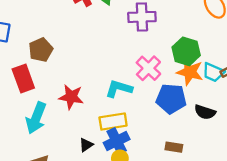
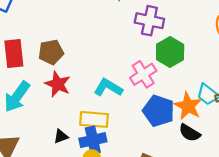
brown pentagon: (41, 50) -> (51, 52), moved
green hexagon: (186, 51) -> (170, 52), moved
orange star: (190, 72) -> (188, 106), moved

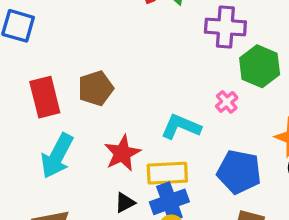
pink cross: (143, 74) -> (227, 102), size x0.6
red star: (58, 84) -> (122, 153), moved, turned 30
blue pentagon: (159, 111) -> (239, 172), moved

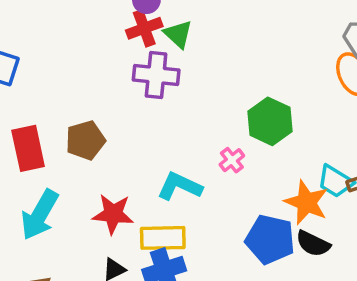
purple cross: (225, 27) -> (156, 75), moved
red star: (122, 153) -> (113, 214), turned 30
blue pentagon: (239, 172) -> (270, 239), moved

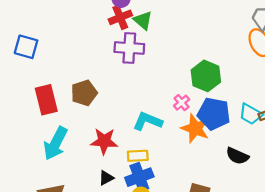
orange star: (306, 202) -> (195, 128), moved
yellow rectangle: (163, 238) -> (138, 156), size x0.7
blue pentagon: (270, 239) -> (214, 114), moved

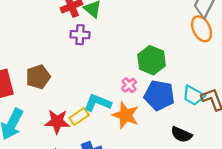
purple cross: (129, 48) -> (80, 35), size x0.7
orange star: (195, 128) -> (126, 115), moved
yellow rectangle: (138, 156) -> (79, 117), moved, turned -30

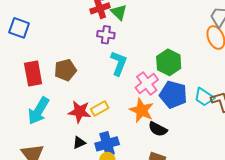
pink cross: (129, 85) -> (147, 84), size x1.6
cyan L-shape: (98, 103) -> (119, 63), moved, turned 85
black semicircle: (181, 135) -> (158, 129), moved

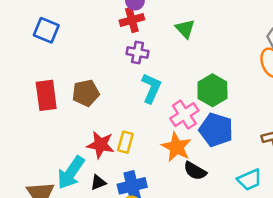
green triangle: (119, 12) -> (185, 29), moved
blue square: (19, 28) -> (46, 30), moved
cyan trapezoid: (204, 97) -> (249, 180), moved, turned -60
yellow rectangle: (100, 108) -> (125, 142), turned -48
cyan arrow: (38, 111) -> (71, 173), moved

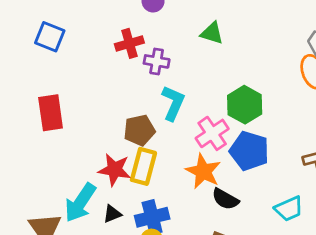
red cross: (132, 20) -> (129, 43), moved
green triangle: (185, 29) -> (212, 33), turned -30
brown pentagon: (86, 93) -> (139, 130), moved
yellow rectangle: (125, 142) -> (143, 166), size x1.4

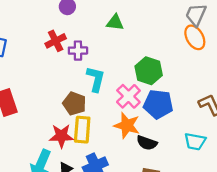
brown pentagon: (139, 130) -> (74, 104), turned -30
cyan trapezoid: (289, 209) -> (195, 142), turned 45

